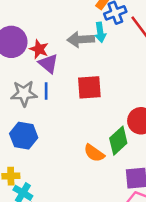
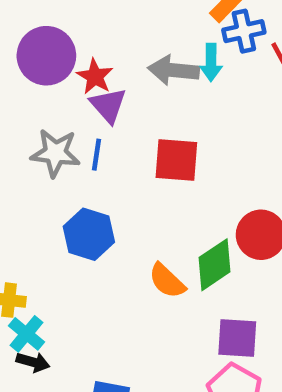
blue hexagon: (24, 136) -> (89, 234), moved

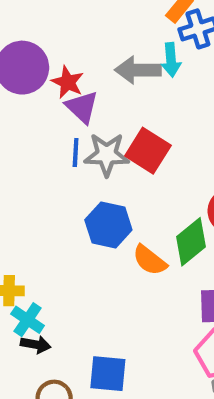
gray star: (55, 153) -> (107, 155), moved
red square: (176, 160) -> (148, 151), turned 33
blue hexagon: (89, 234) -> (108, 225), moved

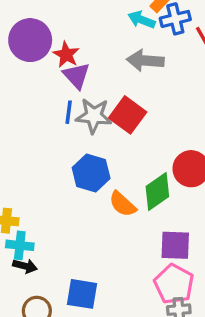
cyan arrow: (171, 60) -> (141, 20), moved, turned 112
gray arrow: (138, 70) -> (145, 61), moved
cyan cross: (28, 320) -> (20, 245), turned -32

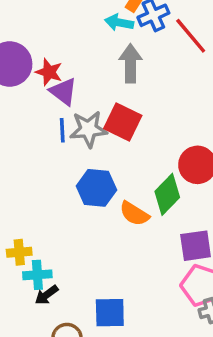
gray arrow: (145, 61) -> (130, 63), turned 96
black arrow: (25, 266) -> (47, 295), turned 140

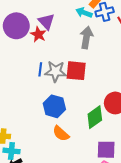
purple triangle: (63, 92) -> (46, 22), moved
red square: (123, 122) -> (76, 71), turned -30
orange semicircle: (134, 214) -> (61, 134), moved

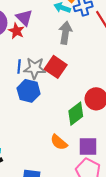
red square: (76, 71) -> (56, 67), turned 30
blue hexagon: (54, 106) -> (29, 91), moved
orange semicircle: (61, 134) -> (59, 142), moved

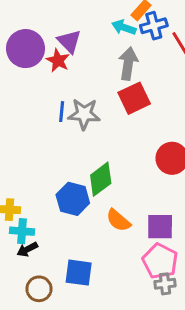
red square: (56, 67) -> (134, 98), moved, turned 30
blue hexagon: (29, 91) -> (73, 199), moved
green diamond: (76, 114) -> (101, 179), moved

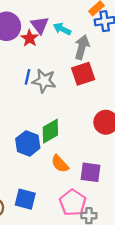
cyan arrow: (124, 27) -> (62, 29), moved
pink pentagon: (160, 261) -> (73, 203), moved

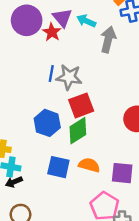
red square: (83, 74) -> (81, 105), moved
blue hexagon: (28, 143) -> (47, 123), moved
orange semicircle: (60, 164) -> (89, 165), turned 150
blue square: (25, 199) -> (58, 167), moved

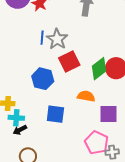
gray star: (69, 77) -> (57, 39), turned 30
green diamond: (78, 131) -> (99, 69), moved
orange semicircle: (89, 165) -> (86, 96), moved

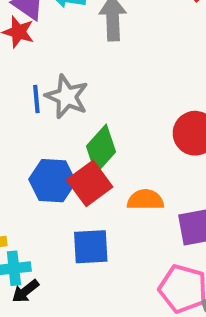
red square: (69, 62) -> (90, 183), moved
green diamond: (99, 69) -> (101, 149), moved

